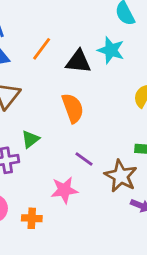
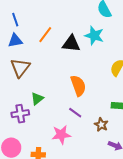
orange semicircle: (73, 108) -> (78, 86), moved
brown star: (121, 176) -> (101, 125), size x0.6

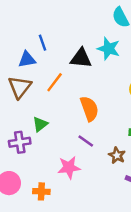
blue line: (15, 20) -> (43, 43), moved
orange line: (45, 35) -> (55, 82), moved
blue triangle: (15, 41) -> (27, 59), moved

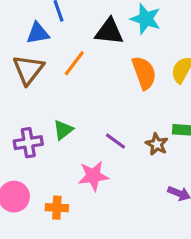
orange semicircle: (89, 109) -> (144, 73), moved
green triangle: (40, 124) -> (63, 130), moved
brown star: (117, 155) -> (157, 144), moved

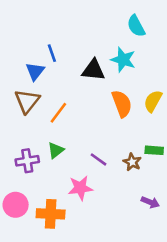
blue triangle: (38, 33) -> (35, 71), turned -42
orange line: (74, 63) -> (58, 113), moved
orange cross: (57, 208) -> (51, 214), size x1.5

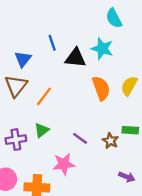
blue line: (52, 53) -> (52, 43), moved

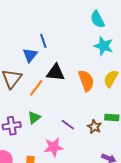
cyan star: (102, 49) -> (104, 46), moved
black triangle: (75, 58) -> (56, 73), moved
blue triangle: (23, 59) -> (30, 55), moved

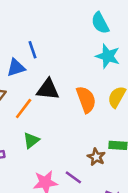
blue triangle: (30, 55) -> (16, 68), turned 35
green triangle: (34, 117) -> (31, 140), moved
purple line: (68, 125) -> (73, 177), moved

